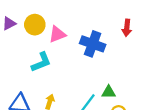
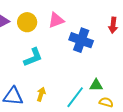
pink triangle: (57, 34) -> (56, 20), moved

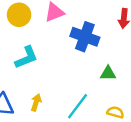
green triangle: (96, 85) -> (108, 73), moved

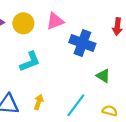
green triangle: (108, 73) -> (103, 76), turned 32

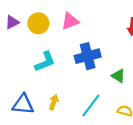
blue cross: (82, 43) -> (88, 56), moved, turned -35

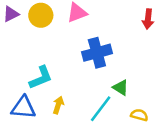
cyan L-shape: (45, 62) -> (41, 78), moved
green triangle: (118, 76) -> (121, 88), moved

